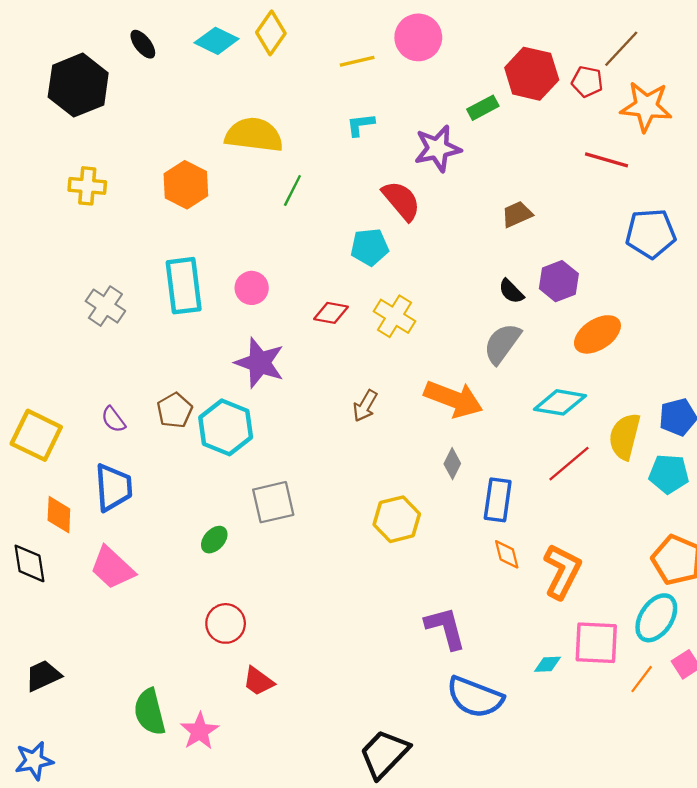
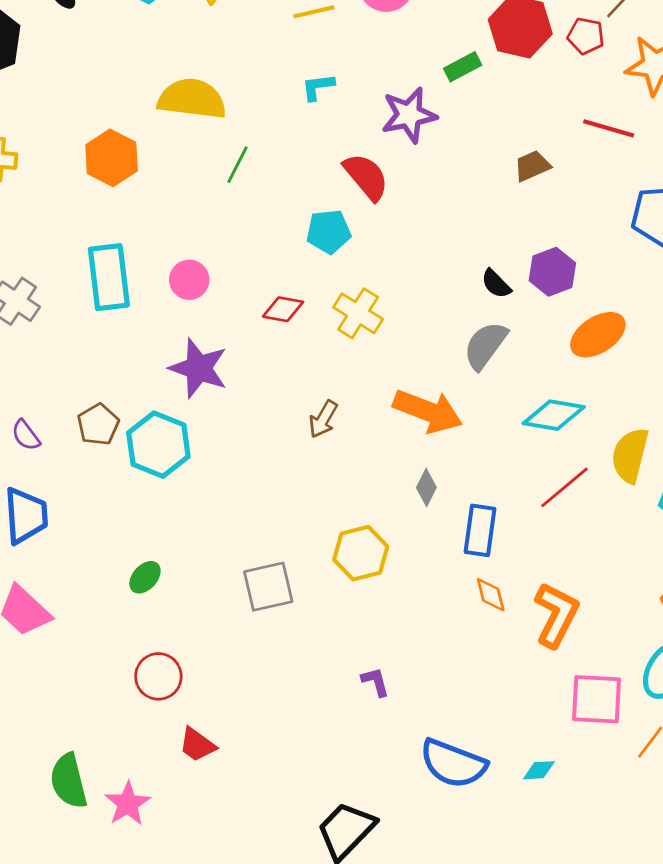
brown trapezoid: (517, 214) -> (532, 166), moved
gray square: (273, 502) -> (268, 587), moved
purple L-shape: (446, 628) -> (375, 682), moved, size x0.6
cyan diamond: (548, 664) -> (539, 770), moved

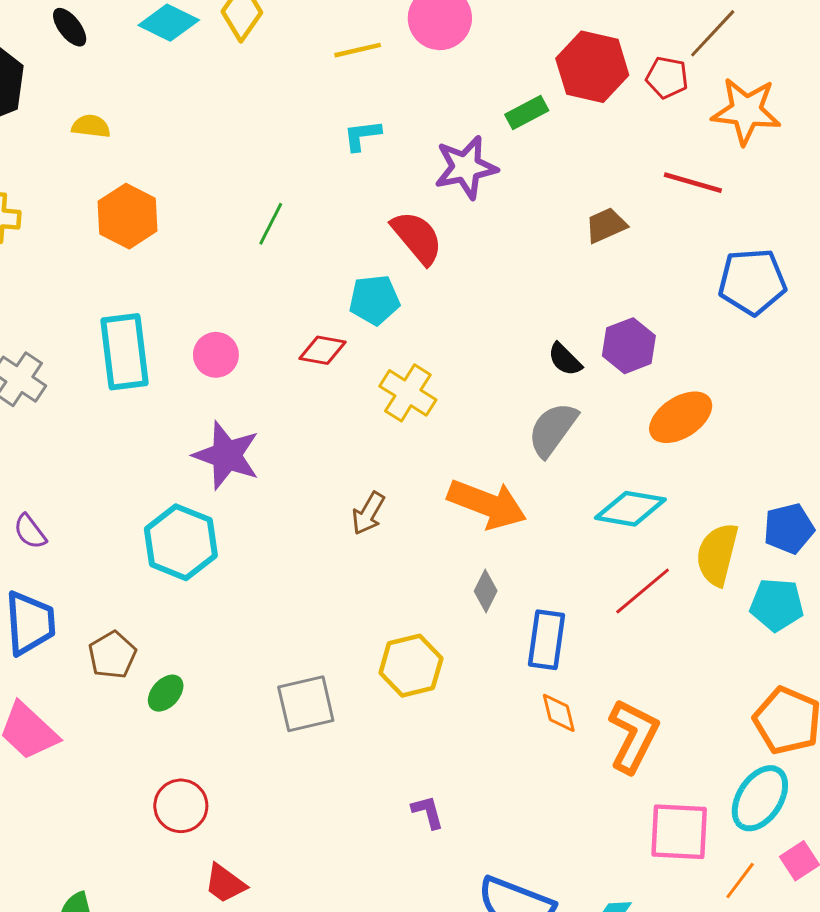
yellow semicircle: (192, 99) -> (91, 126), moved, size x0.5
red diamond: (283, 309) -> (323, 350), moved
brown pentagon: (98, 424) -> (112, 655), moved

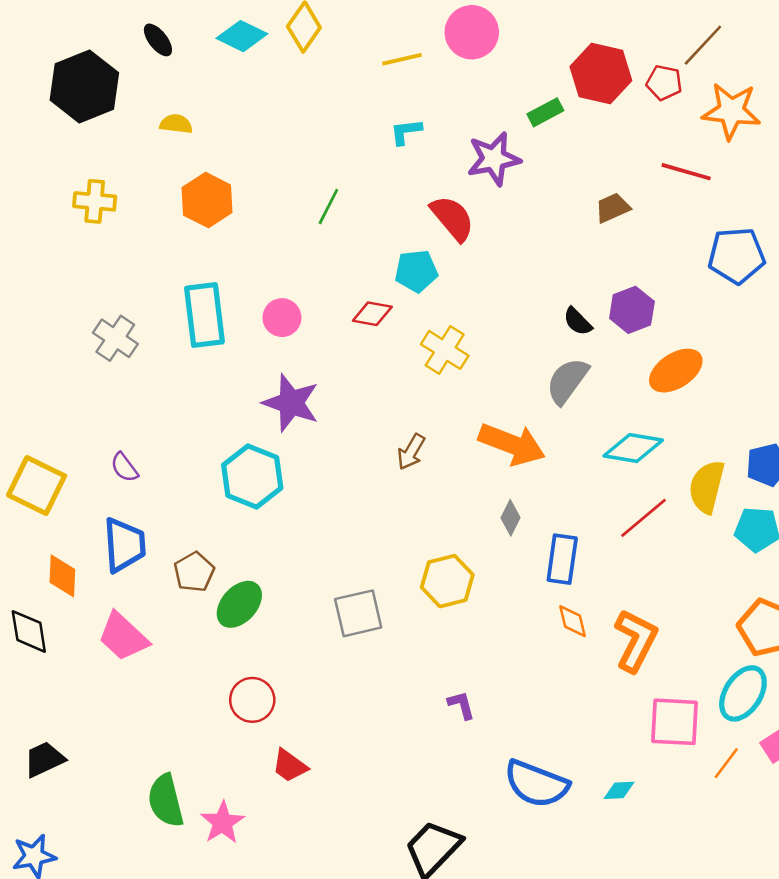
green ellipse: (166, 693) -> (239, 604), size x1.5

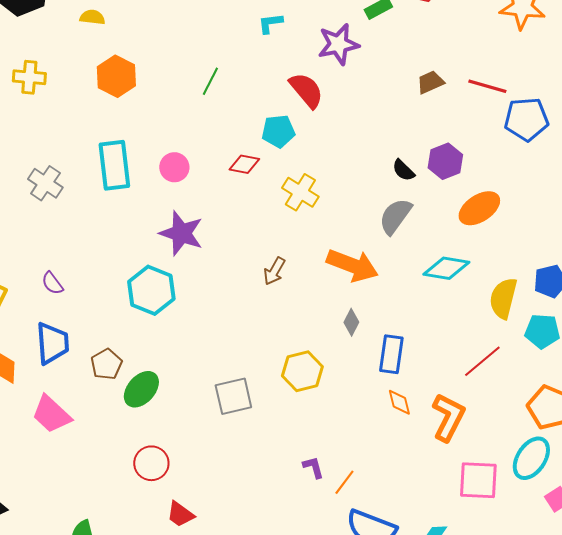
red line: (686, 172) -> (487, 86), moved
red line: (644, 518) -> (482, 361), moved
orange line: (726, 763) -> (344, 482), moved

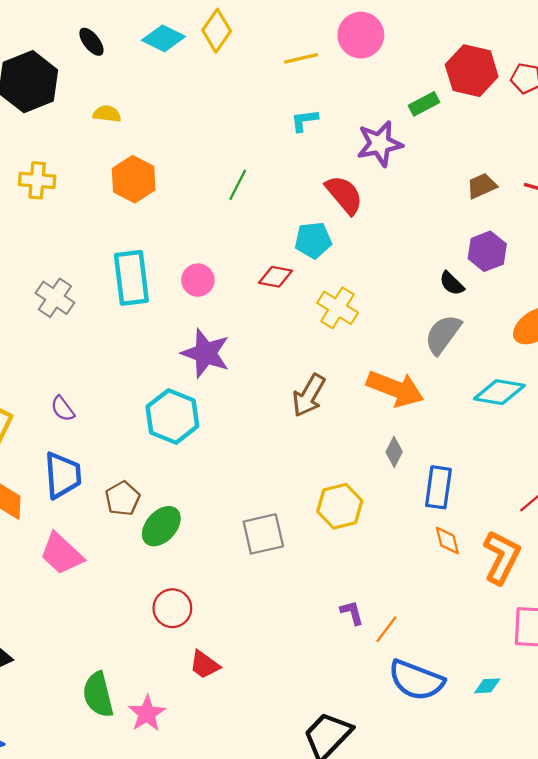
purple hexagon: (445, 161) -> (487, 251), moved
brown arrow: (274, 271) -> (309, 395), size x1.4

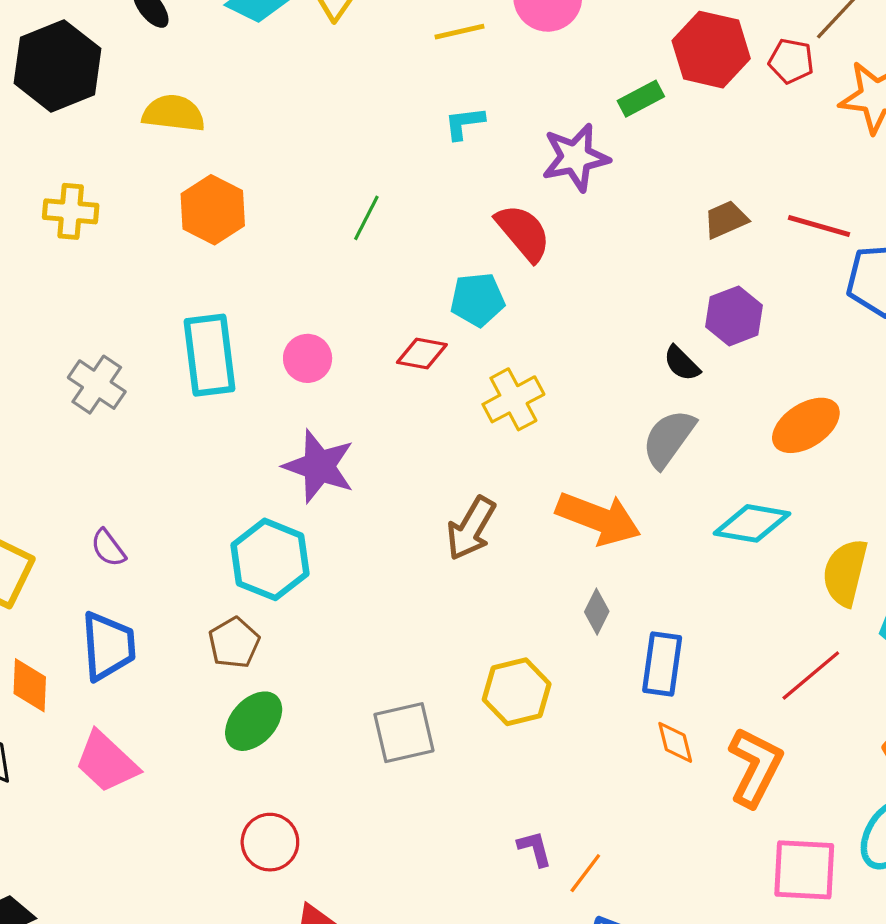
yellow semicircle: (107, 114) -> (174, 113), size x1.5
yellow cross: (338, 308) -> (513, 399), turned 30
brown pentagon: (123, 498) -> (234, 643), moved

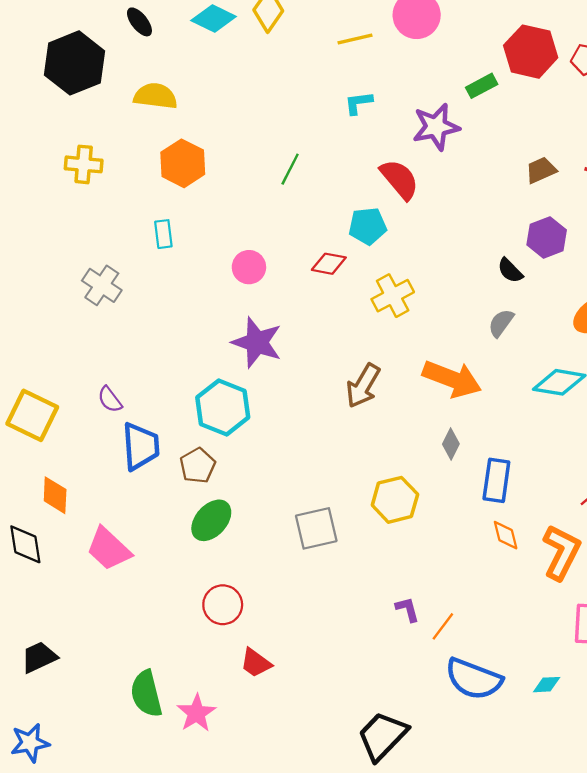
cyan rectangle: (210, 355) -> (163, 234), moved, size x0.5
gray semicircle: (669, 438) -> (501, 323), size x0.7
blue trapezoid: (108, 646) -> (141, 446), moved

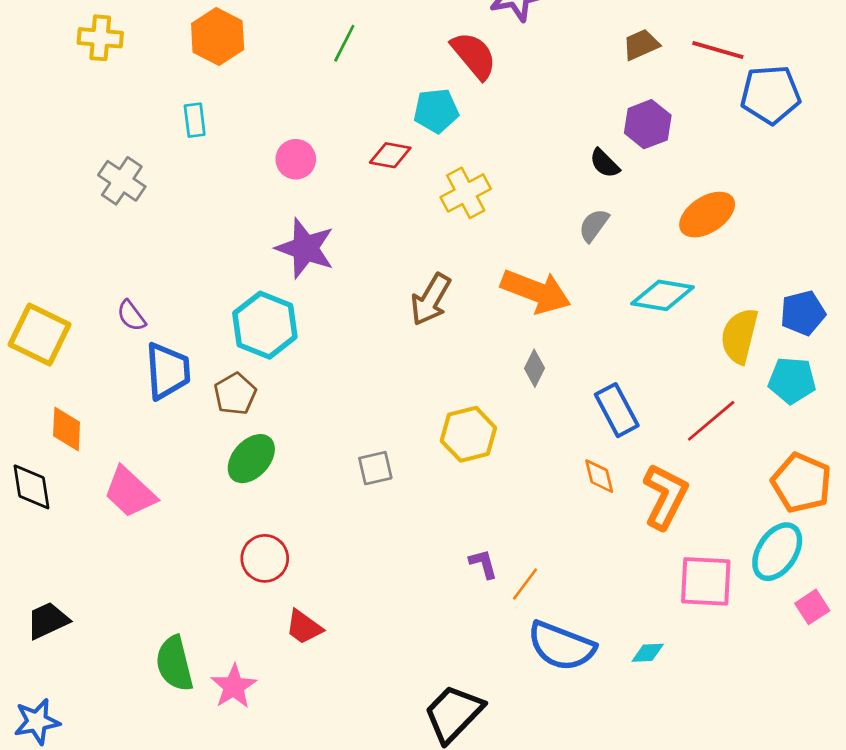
blue rectangle: (496, 480) -> (617, 410), moved, turned -36
gray square: (316, 528) -> (375, 468), size x0.7

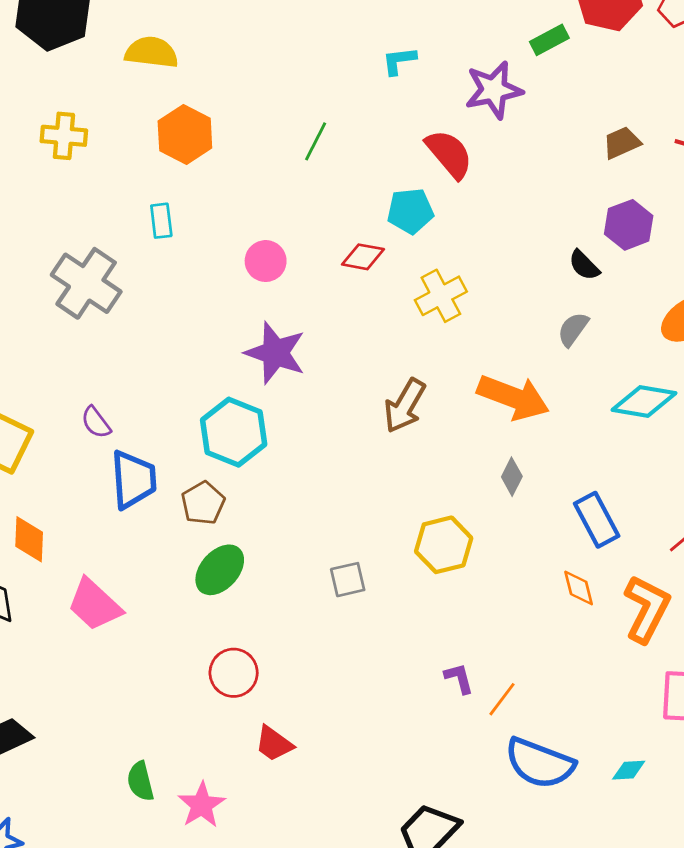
gray cross: (122, 181) -> (86, 283), size x1.4
green semicircle: (174, 664) -> (140, 781), size x0.7

